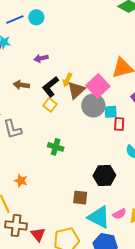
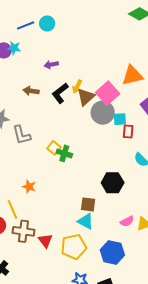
yellow square: (50, 105) -> (54, 148), moved
cyan triangle: (99, 217) -> (86, 221), moved, size x0.7

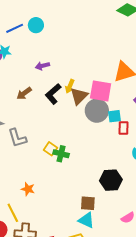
brown arrow: (31, 91) -> (24, 93), turned -42
pink square: (108, 93) -> (101, 91), turned -35

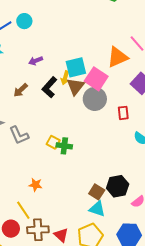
pink square: (101, 91) -> (96, 79), turned 30
cyan square: (114, 116) -> (76, 67), moved, size x1.5
black hexagon: (111, 180) -> (118, 186), moved
brown square: (88, 203) -> (97, 192), turned 35

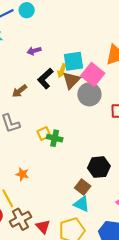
brown arrow: (21, 90) -> (20, 91), moved
yellow square: (53, 142) -> (44, 134), turned 32
black hexagon: (118, 186) -> (99, 167), moved
brown cross: (38, 230) -> (20, 219), turned -30

